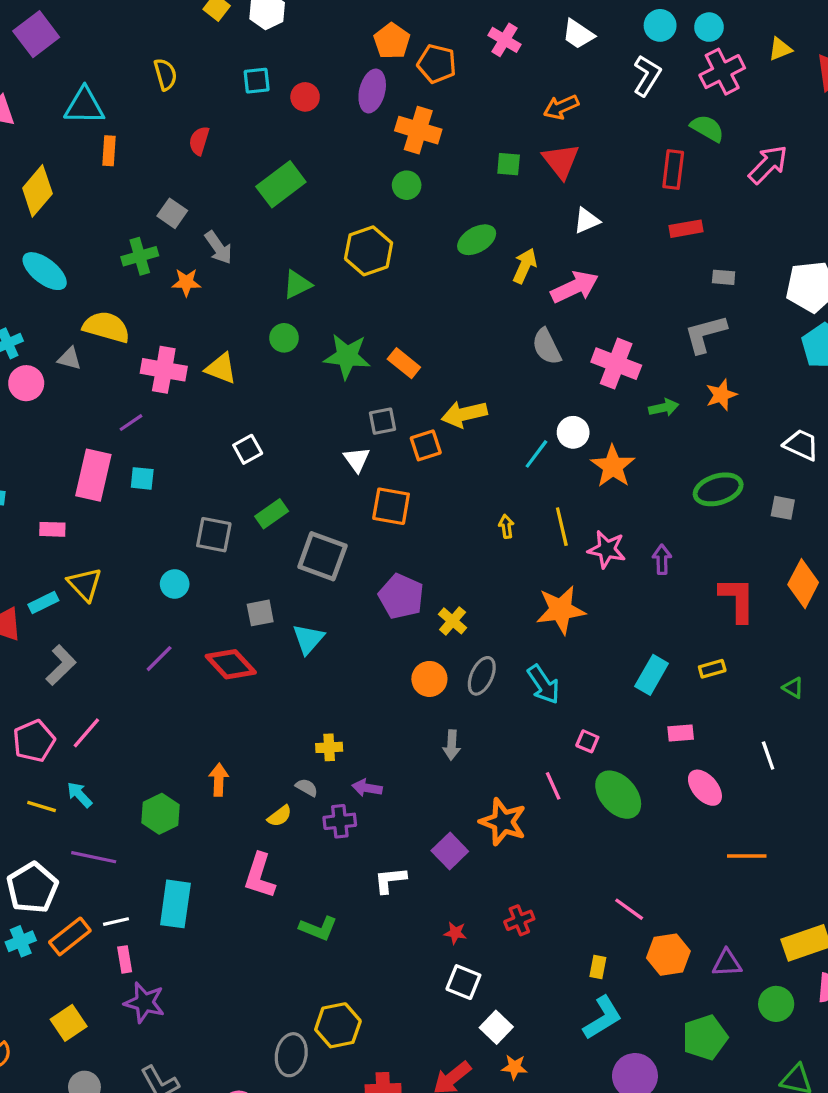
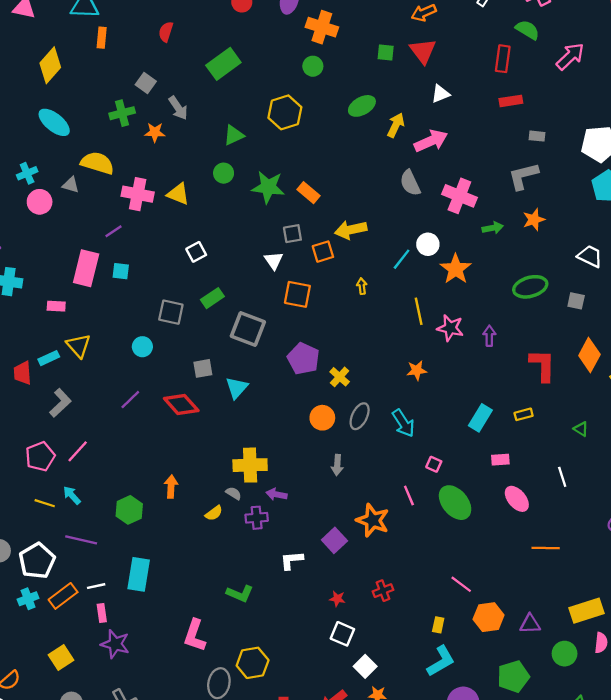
yellow arrow: (506, 526) -> (362, 286), moved
orange star: (561, 610) -> (417, 370), size x0.6
yellow cross: (329, 747) -> (250, 465), size x1.8
pink L-shape: (260, 876) -> (195, 635), moved

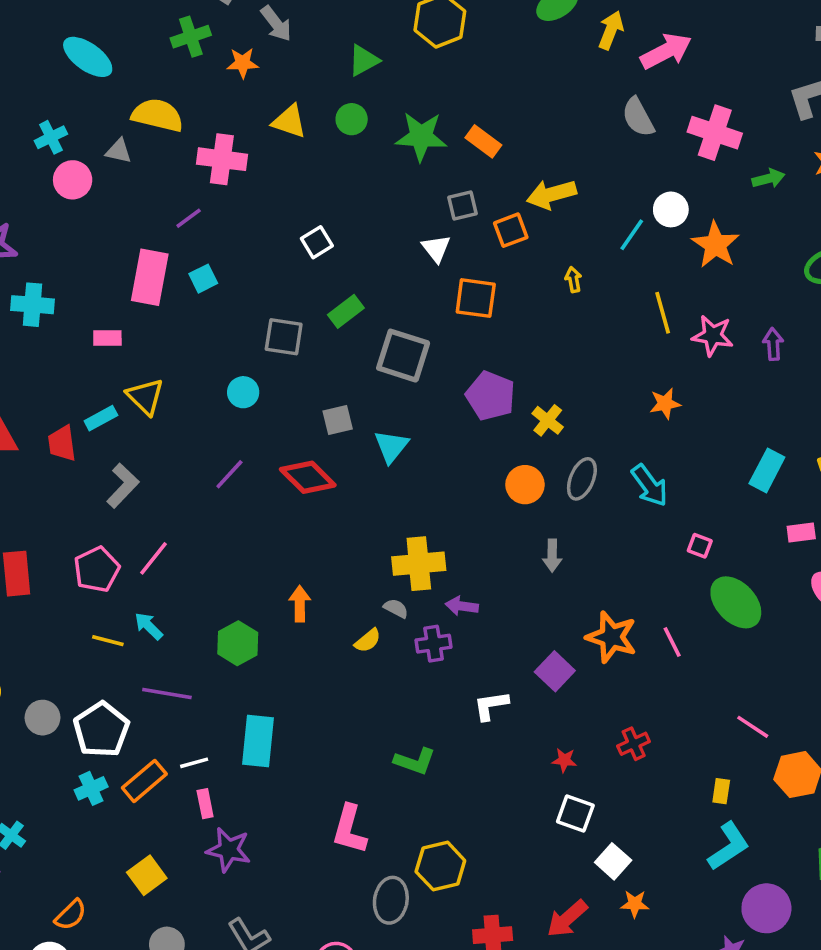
yellow triangle: (178, 194) -> (289, 121), moved
cyan square: (121, 271) -> (203, 279), turned -30
pink line: (409, 495) -> (672, 642), moved

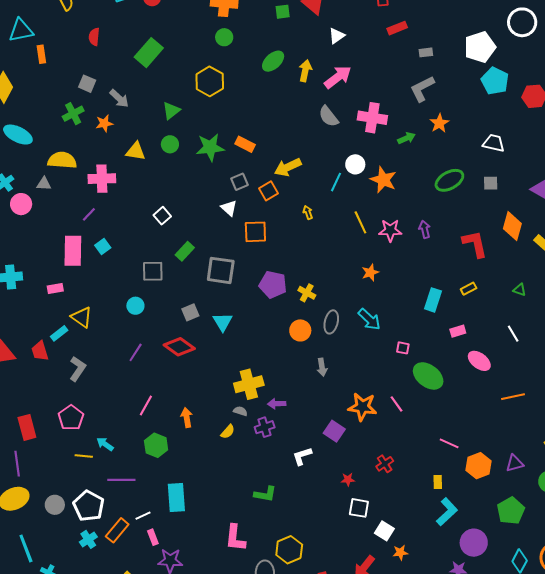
pink line: (154, 558) -> (146, 405), moved

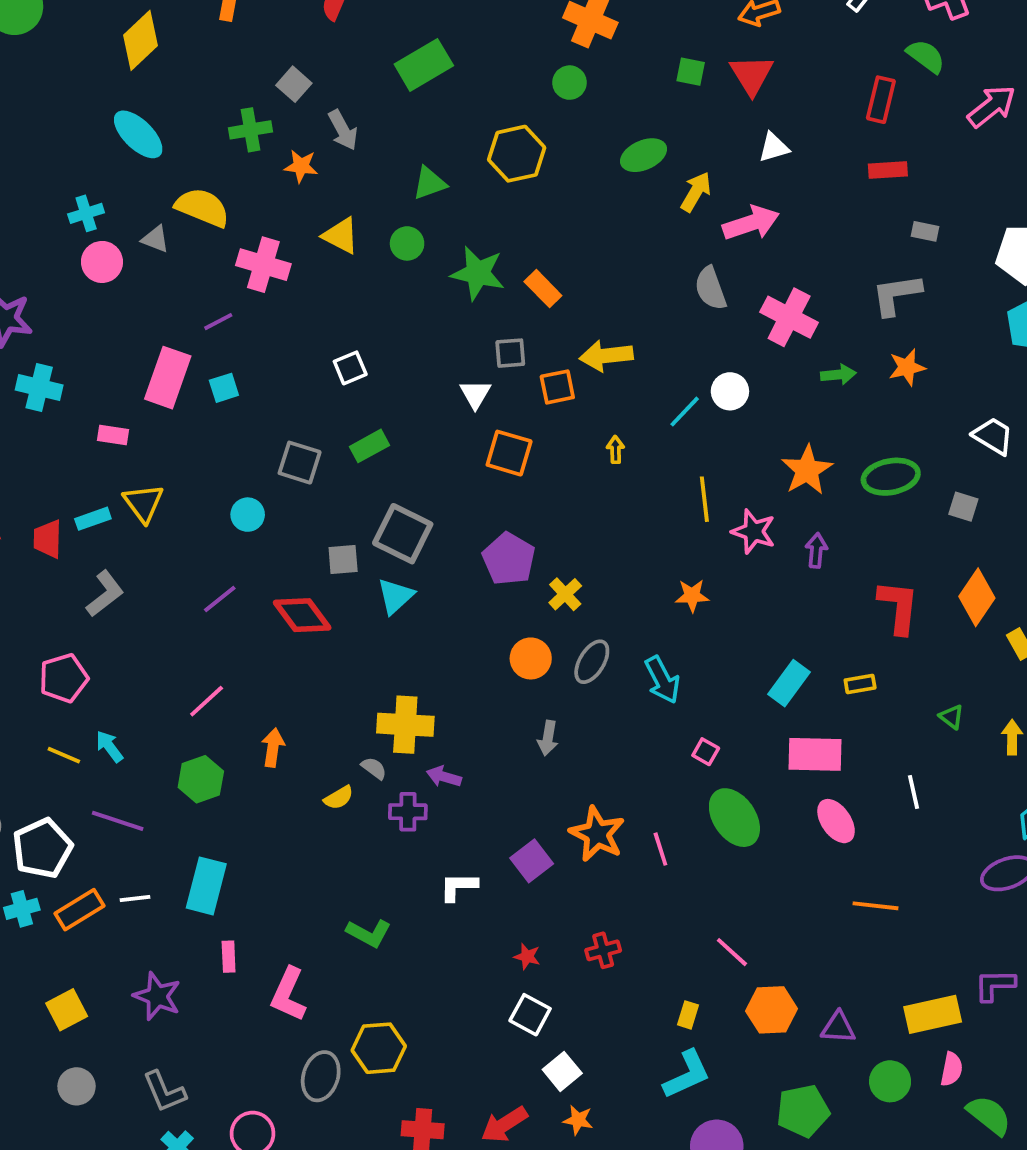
orange star: (383, 180) -> (807, 470), moved
gray square: (221, 270) -> (403, 534), moved
pink rectangle: (458, 331) -> (815, 754), size x1.8
pink rectangle: (153, 537) -> (229, 957), moved

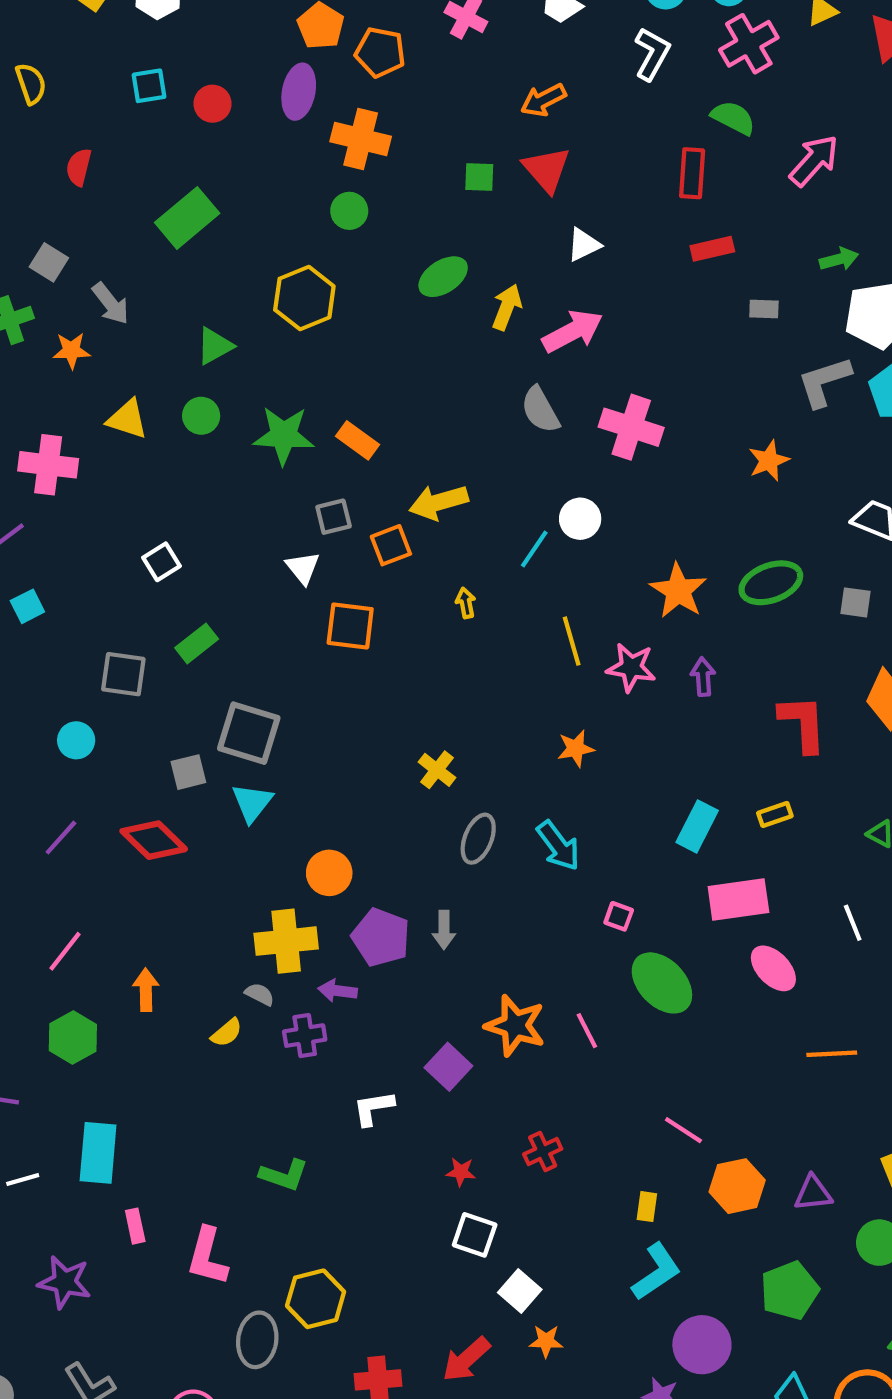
gray L-shape: (896, 295) -> (824, 382), moved
green arrow: (838, 375) -> (839, 259), moved
purple pentagon: (509, 559) -> (381, 937), moved
orange circle: (531, 658) -> (329, 873), moved

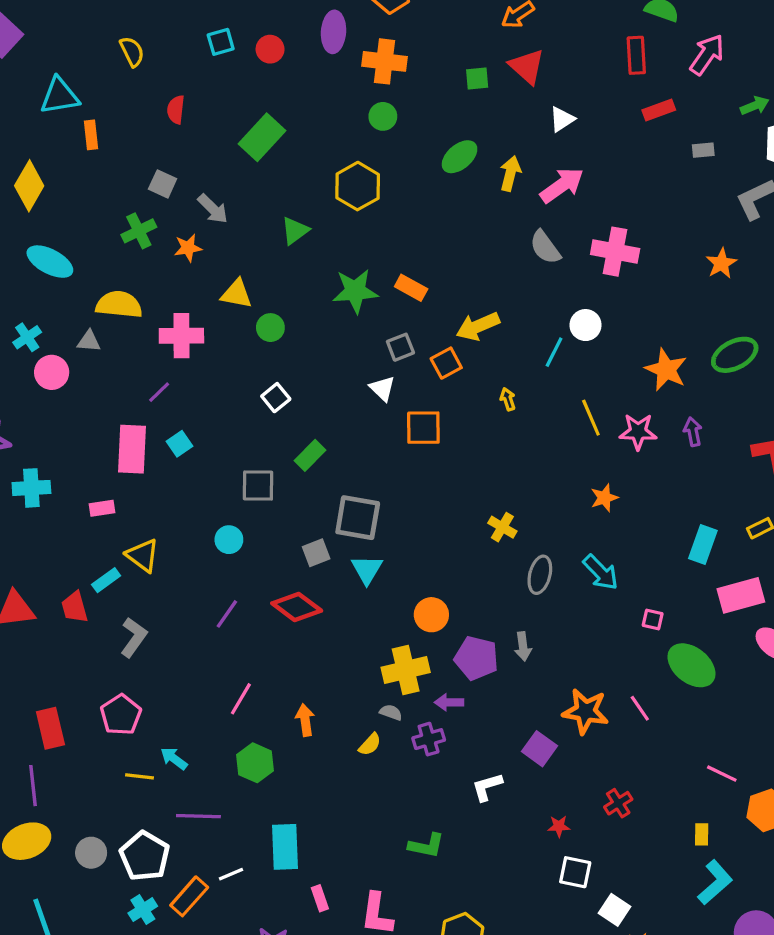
pink arrow: (814, 161) -> (707, 55), moved
green circle: (201, 416) -> (270, 328), moved

